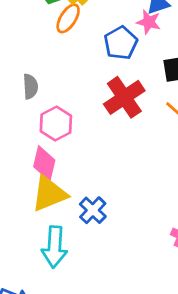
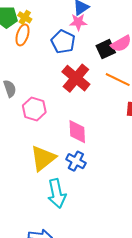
pink diamond: (44, 163) -> (77, 132), moved

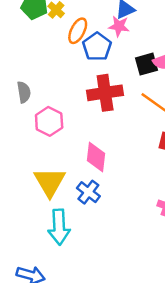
orange ellipse: (23, 35) -> (78, 31), moved
red cross: (76, 78) -> (105, 93), turned 32
yellow triangle: (43, 158) -> (50, 182), turned -32

